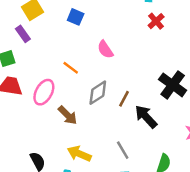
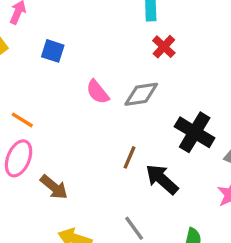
orange line: (71, 68) -> (22, 120), moved
gray diamond: (98, 93) -> (141, 94), moved, turned 30

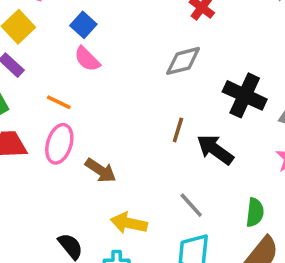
blue square: (53, 51) -> (83, 25), turned 30
pink semicircle: (98, 92) -> (87, 59), moved

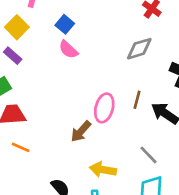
orange line: (59, 102) -> (21, 147), moved
pink ellipse: (59, 144) -> (104, 108), moved
brown arrow: (101, 170) -> (81, 131), turned 100

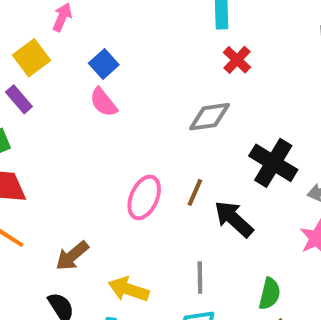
brown arrow: (81, 131) -> (72, 256), moved
gray line: (149, 155) -> (200, 277), turned 35

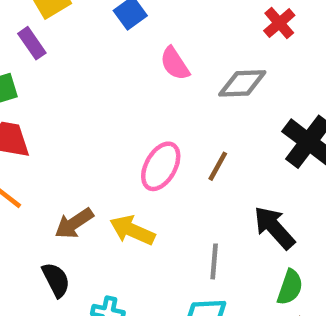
pink semicircle: (103, 102) -> (175, 64), moved
black arrow: (234, 219) -> (274, 228), moved
yellow arrow: (129, 289) -> (132, 230), moved

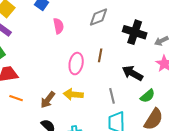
pink semicircle: (175, 64) -> (58, 26), moved, turned -140
green semicircle: (290, 287) -> (148, 96), turned 49

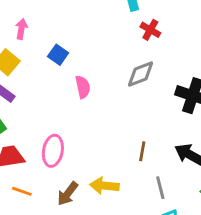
brown line: (100, 55) -> (142, 151), moved
pink ellipse: (76, 64) -> (53, 151), moved

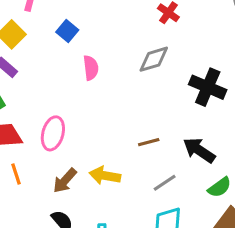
brown line: (142, 151) -> (149, 142), turned 60
gray line: (160, 188) -> (165, 183), turned 65
orange line: (22, 191) -> (16, 174), turned 48

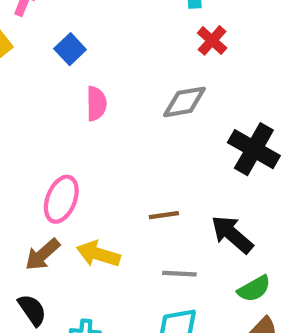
pink ellipse: (53, 133) -> (61, 199), moved
gray line: (165, 183) -> (179, 274), turned 30

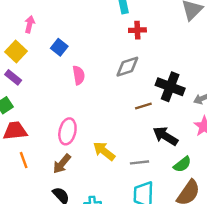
red cross: (212, 40) -> (137, 30), turned -35
brown line: (164, 215) -> (143, 106), moved
yellow arrow: (98, 254) -> (104, 151), moved, turned 30

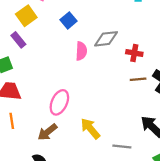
red cross: (137, 30) -> (134, 53), moved
gray diamond: (127, 67) -> (106, 39), moved
brown line: (143, 106) -> (138, 79), moved

